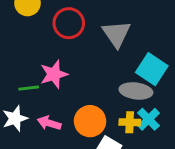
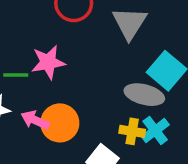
orange circle: (90, 121) -> (60, 123), moved

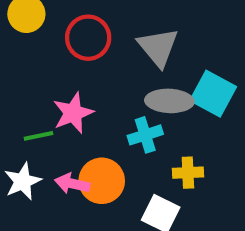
gray ellipse: (144, 95) -> (169, 101), moved
cyan cross: (155, 131) -> (145, 135), moved, turned 32

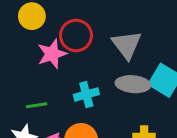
pink star: (73, 113) -> (52, 54), moved
cyan cross: (145, 135) -> (86, 95), moved

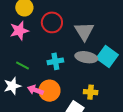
pink star: (52, 54) -> (19, 31), moved
green line: (37, 105) -> (23, 66), turned 32

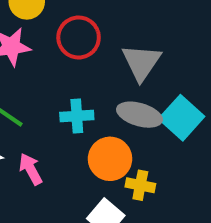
pink arrow: (35, 90) -> (31, 169), turned 35
orange circle: (49, 91) -> (110, 159), moved

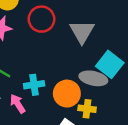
gray ellipse: (139, 115) -> (93, 78), moved
cyan cross: (77, 116) -> (34, 85), moved

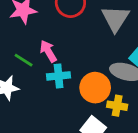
pink arrow: (18, 104) -> (48, 51), moved

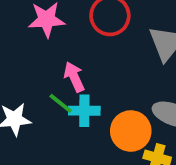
green line: (24, 60) -> (61, 103), moved

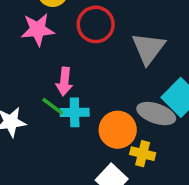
pink arrow: (74, 77) -> (64, 82), turned -148

